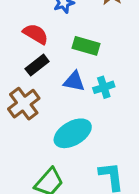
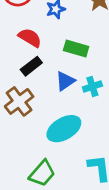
blue triangle: (74, 81) -> (65, 81), turned -45

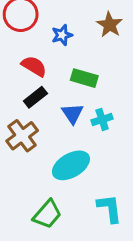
blue triangle: (65, 81) -> (72, 114), turned -30

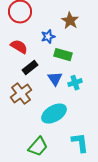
brown star: (109, 25) -> (70, 21), moved
blue star: (62, 35) -> (48, 37), moved
red semicircle: (34, 66) -> (19, 47), moved

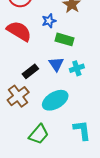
red semicircle: (19, 47) -> (19, 31), size x1.4
black rectangle: (30, 68) -> (30, 71), moved
brown cross: (21, 94) -> (18, 96), moved

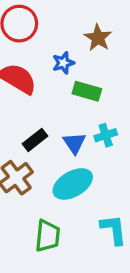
blue triangle: (56, 64) -> (74, 143), moved
green trapezoid: (39, 134) -> (48, 236), turned -35

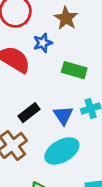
brown star: (98, 38) -> (66, 18), moved
blue star: (63, 63) -> (43, 43), moved

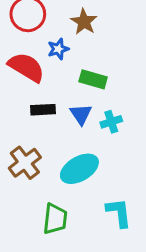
black rectangle: (29, 113) -> (43, 110), moved, turned 35
blue triangle: (63, 115) -> (81, 114), moved

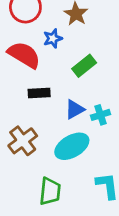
green rectangle: (93, 79) -> (84, 66), turned -55
blue triangle: (81, 114) -> (75, 109), moved, turned 35
cyan cross: (111, 122) -> (101, 115), moved

